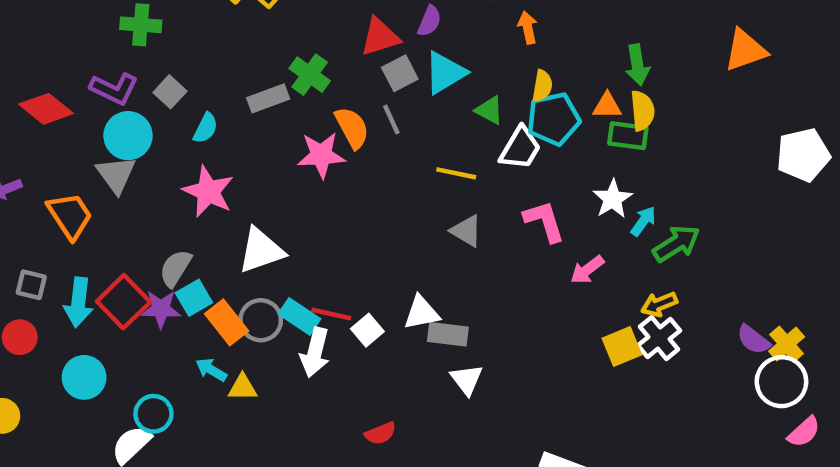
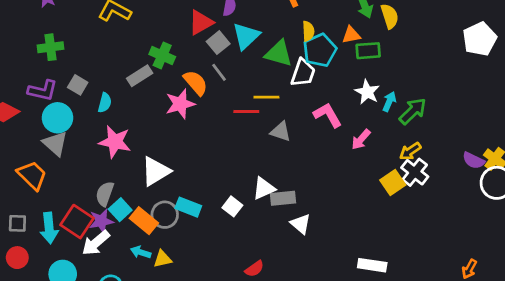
green triangle: (489, 110) -> (279, 53), size x1.5
yellow semicircle: (642, 111) -> (390, 16), moved
red line: (331, 314) -> (246, 111), moved
white arrow: (315, 352) -> (96, 243), moved, turned 48

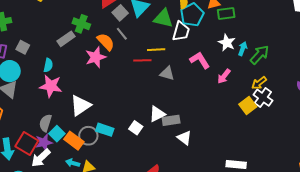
cyan semicircle: (105, 103) -> (48, 65), moved

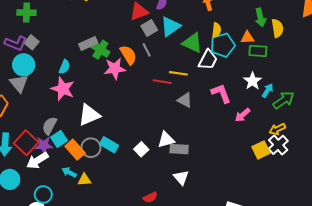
green cross: (81, 24) -> (100, 50), moved
gray square: (23, 47) -> (32, 42), moved
white triangle: (184, 138) -> (181, 178), moved

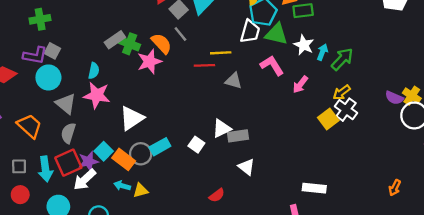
green triangle: (192, 43) -> (276, 34), moved
gray triangle: (19, 83) -> (66, 104), moved
gray semicircle: (50, 126) -> (68, 133), moved
red square: (26, 143) -> (68, 163), turned 35
cyan rectangle: (109, 145) -> (160, 147), turned -48

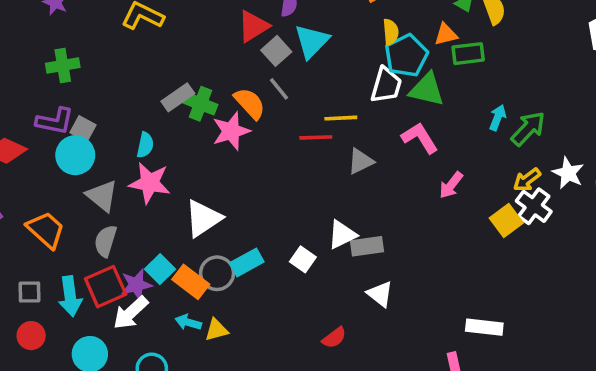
white star: (304, 45) -> (568, 173), moved
gray square: (52, 51) -> (83, 129), moved
gray triangle: (234, 81) -> (361, 161), turned -42
pink arrow: (300, 84) -> (451, 185), moved

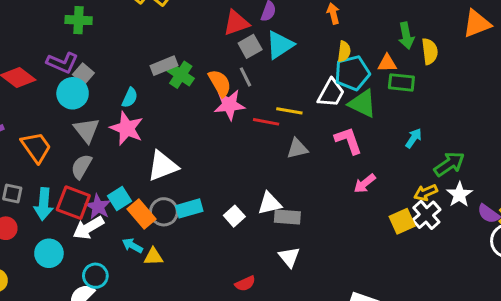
green arrow: (528, 129) -> (449, 164), moved
pink star: (231, 131) -> (229, 105), moved
purple star: (136, 285) -> (98, 207), turned 30
red square: (106, 287) -> (73, 203), turned 32

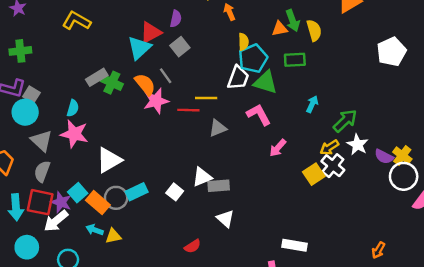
cyan triangle: (280, 45) -> (139, 48), moved
gray square: (250, 46) -> (180, 47), moved
orange triangle: (387, 63) -> (280, 29), moved

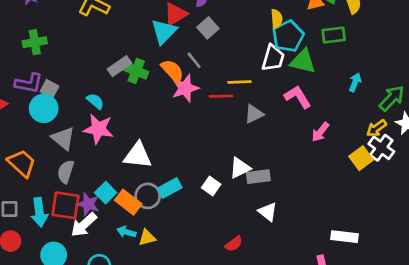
cyan semicircle: (73, 108) -> (95, 101), turned -63
white triangle: (109, 160) -> (138, 155), turned 40

